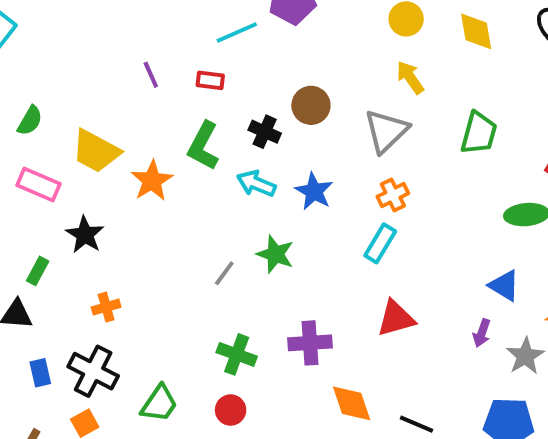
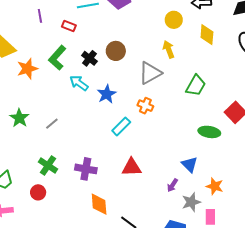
orange cross: (393, 195) -> (145, 106), turned 35
cyan rectangle: (380, 243) -> (121, 126), moved
green star: (275, 254) -> (19, 118), moved

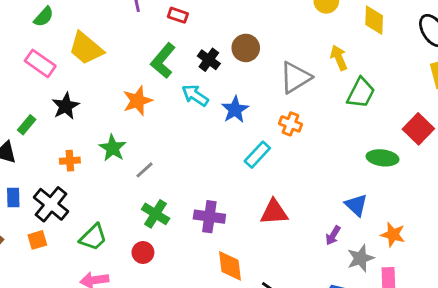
yellow arrow: (169, 49) -> (339, 58), moved
orange star: (27, 69) -> (137, 101), moved
gray line: (52, 124) -> (144, 170), moved

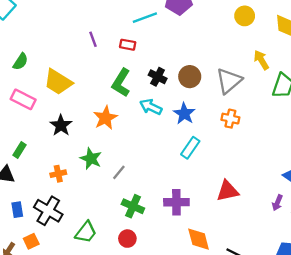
brown circle: (246, 48) -> (190, 77), moved
black star: (66, 106) -> (61, 125), moved
cyan rectangle: (257, 155) -> (190, 148), moved
orange square: (37, 240) -> (31, 241), moved

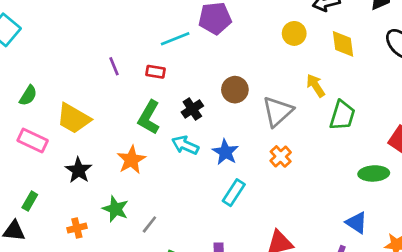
black cross: (158, 77) -> (192, 109), turned 30
brown circle: (190, 77) -> (235, 90), moved
orange cross: (230, 119) -> (281, 156), turned 36

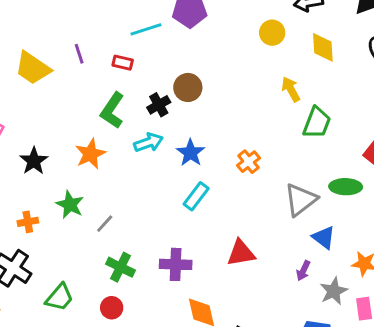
brown circle: (235, 90) -> (188, 87), moved
gray triangle: (278, 111) -> (301, 200), moved
yellow trapezoid: (74, 118) -> (33, 68), moved
cyan arrow: (185, 145) -> (148, 142), turned 132

